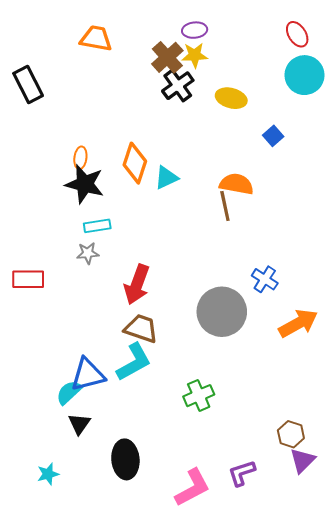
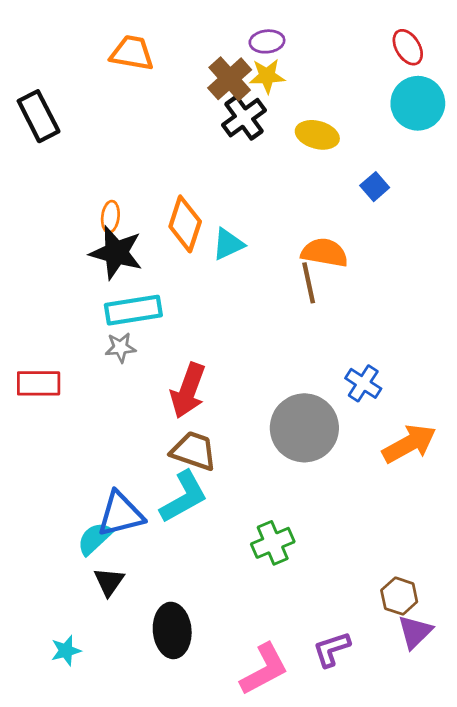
cyan rectangle: (97, 226) -> (133, 310), size x1.5

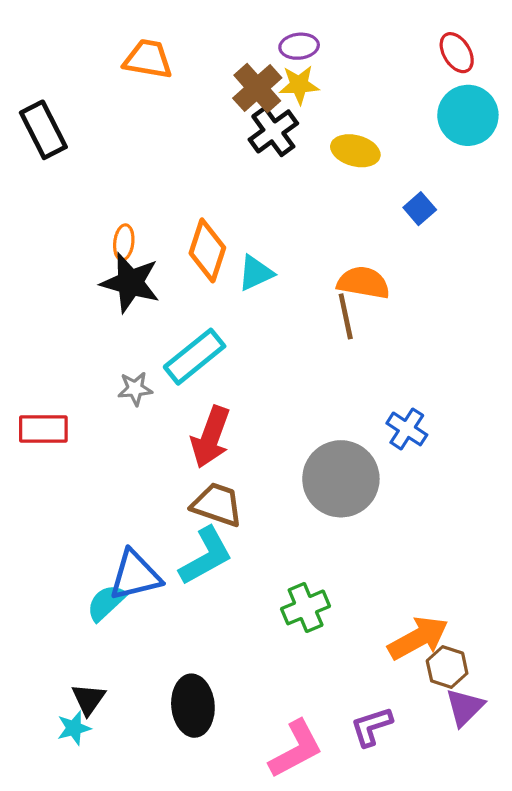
cyan rectangle: (133, 310) -> (195, 357), moved, turned -30
orange arrow: (409, 444) -> (418, 638), moved
black triangle: (109, 582) -> (88, 699), moved

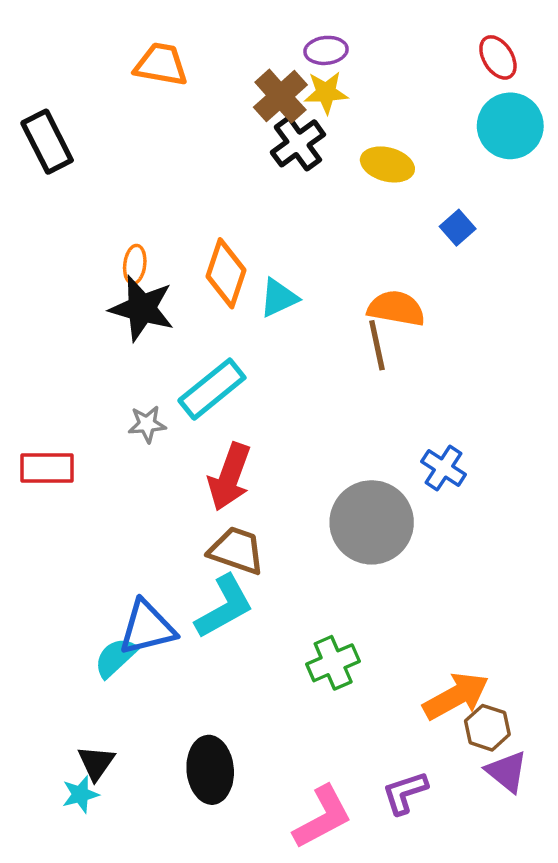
purple triangle: (465, 707) -> (507, 772), turned -36

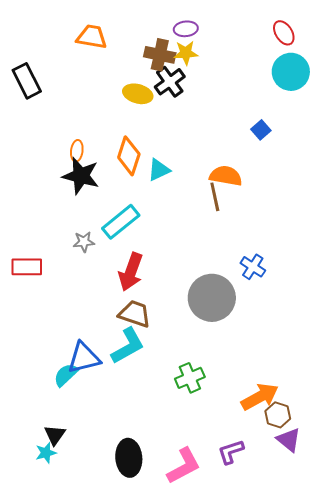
brown cross: (280, 96) -> (160, 55), turned -36
yellow ellipse: (387, 164) -> (138, 94), moved
black ellipse: (210, 770) -> (129, 458), moved

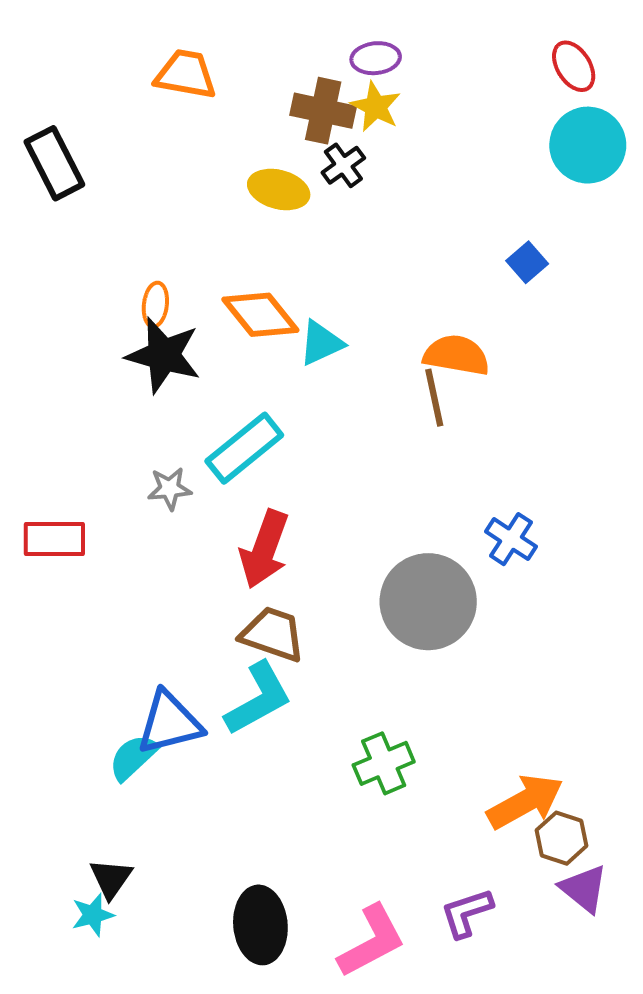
yellow star: (186, 53) -> (376, 107), turned 30
black cross: (170, 82) -> (343, 165), size x0.7
orange diamond: (129, 156) -> (260, 315), turned -57

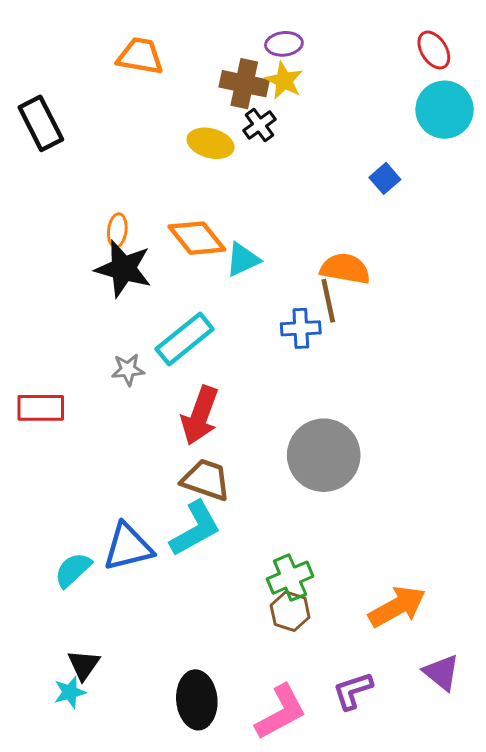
blue square: (527, 262) -> (385, 178), moved
blue cross: (511, 539) -> (301, 328), moved, turned -36
cyan semicircle: (133, 757) -> (73, 570), moved
brown hexagon: (562, 838) -> (290, 611), moved

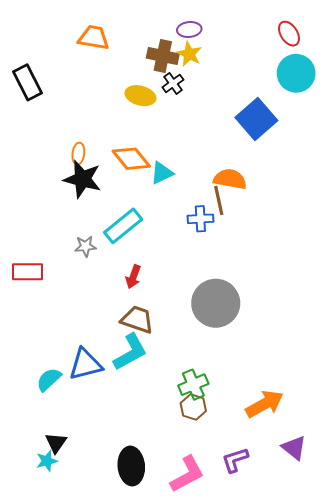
blue square: (385, 178) -> (256, 119), size x2.0
red arrow: (200, 415) -> (133, 277), size x0.6

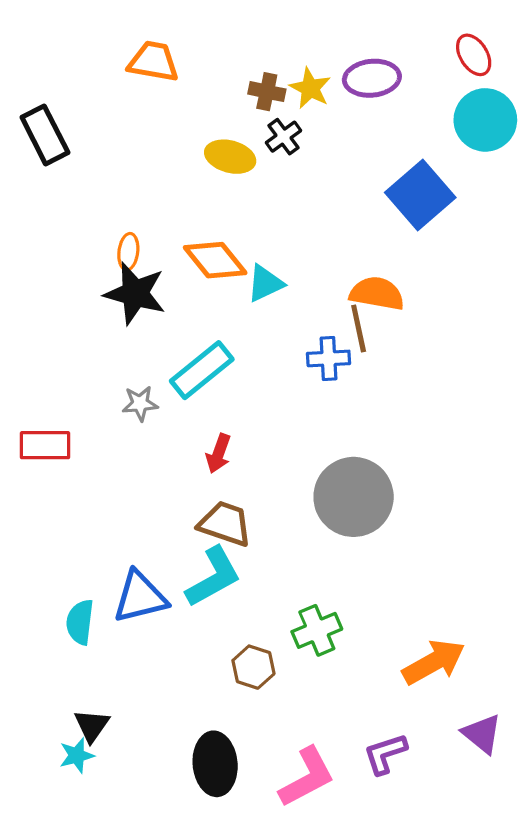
purple ellipse: (189, 30) -> (372, 78), moved, size x1.4
brown cross: (163, 56) -> (267, 92), size x0.7
cyan semicircle: (49, 380) -> (80, 622), turned -40
brown hexagon: (193, 407) -> (253, 667), moved

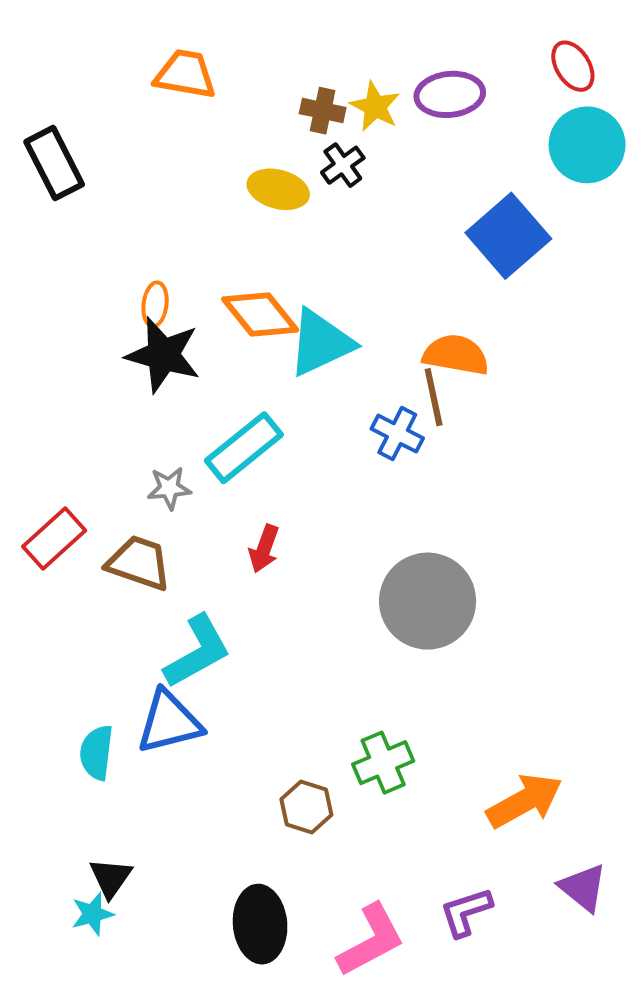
cyan triangle: (265, 283) -> (321, 343), size x1.5
blue cross: (329, 358) -> (397, 434), turned 30
red rectangle: (45, 445) -> (54, 539), turned -42
brown trapezoid: (225, 524) -> (139, 563), moved
cyan L-shape: (213, 577) -> (197, 652), moved

